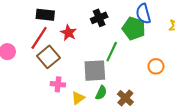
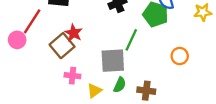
red star: (68, 33) -> (74, 33), moved
red line: (39, 38) -> (32, 21), moved
brown cross: (125, 98) -> (146, 91), turned -35

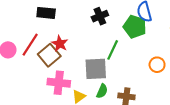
red line: (32, 21) -> (30, 45), moved
pink cross: (72, 76) -> (59, 83), size x1.5

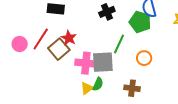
orange circle: (157, 65) -> (144, 58), moved
pink cross: (59, 83) -> (86, 63), moved
green semicircle: (102, 91) -> (98, 84), moved

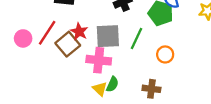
gray square: (103, 62) -> (108, 36), moved
yellow triangle: (87, 88) -> (100, 89), turned -40

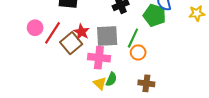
pink circle: (23, 38) -> (35, 28), moved
orange circle: (165, 54) -> (138, 52), moved

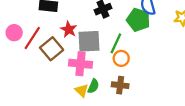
red star: (81, 32) -> (69, 29), moved
brown cross: (146, 83) -> (120, 85), moved

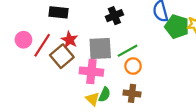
green pentagon: (138, 20) -> (177, 27), moved
red star: (69, 29) -> (70, 40), moved
green line: (116, 43) -> (128, 51), turned 36

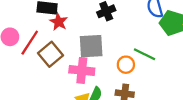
red star: (70, 40) -> (59, 22), moved
green line: (128, 51) -> (144, 54), moved, turned 55

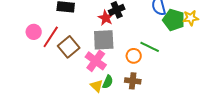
red star: (59, 22) -> (106, 18), moved
pink cross: (82, 70) -> (96, 61), turned 30

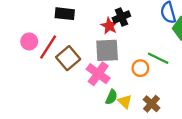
brown cross: (133, 81) -> (151, 104), moved, turned 35
yellow triangle: (97, 86) -> (125, 101), moved

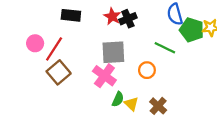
red star: (109, 26) -> (112, 16), moved
brown square: (68, 58) -> (59, 72), moved
green line: (158, 58) -> (165, 48), moved

